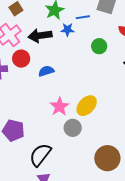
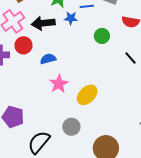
pink star: (59, 107) -> (59, 84), moved
gray circle: (73, 128) -> (71, 127), moved

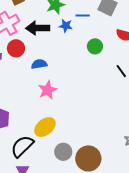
yellow ellipse: (87, 95) -> (45, 127), moved
gray circle: (71, 127) -> (63, 152), moved

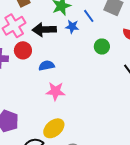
blue line: (83, 16) -> (89, 16), turned 56
pink star: (47, 90) -> (55, 91), turned 30

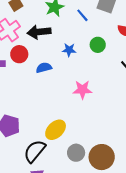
blue star: (72, 27) -> (69, 50), moved
pink star: (55, 91) -> (82, 90), moved

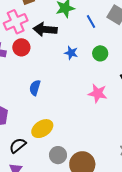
blue semicircle: (44, 68) -> (35, 88), moved, turned -70
pink star: (82, 90) -> (98, 93), moved
black semicircle: (35, 151) -> (18, 145), size x0.7

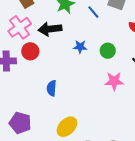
green circle: (100, 53) -> (108, 51), moved

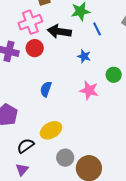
blue line: (93, 12) -> (97, 29), moved
green circle: (108, 51) -> (114, 75), moved
pink star: (114, 81) -> (89, 90), moved

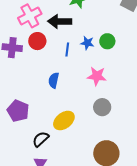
blue line: (97, 29) -> (67, 50), moved, turned 40
green circle: (114, 75) -> (107, 41), moved
gray circle: (65, 158) -> (102, 107), moved

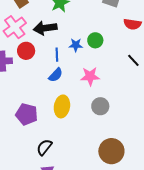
blue semicircle: (54, 80) -> (56, 75), moved, turned -140
purple pentagon: (18, 111) -> (27, 114), moved
yellow ellipse: (64, 121) -> (62, 106), moved, turned -35

